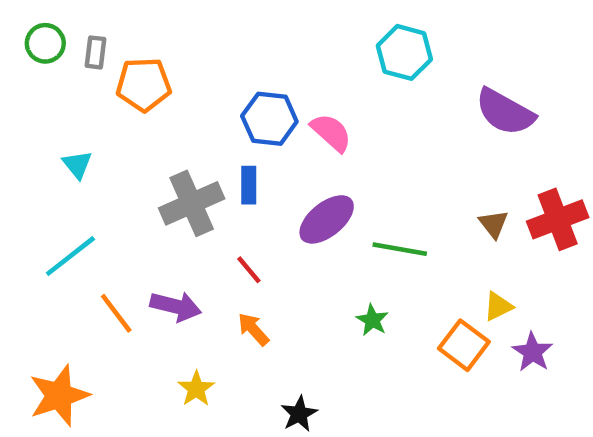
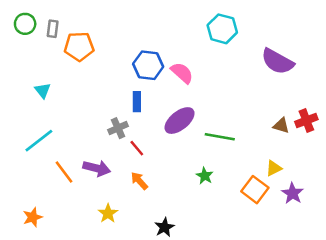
gray cross: (192, 203) -> (118, 128), moved, size x0.6
red cross: (558, 219) -> (306, 121), size x0.7
brown triangle: (494, 224) -> (281, 126), moved, turned -36
orange star: (59, 396) -> (33, 217), size x0.6

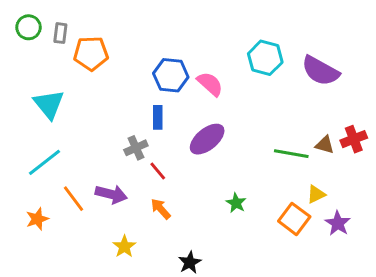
cyan hexagon: (222, 29) -> (265, 58), moved
cyan triangle: (43, 90) -> (49, 104), size x1.6
green line: (220, 137) -> (291, 154), moved
orange star: (33, 217) -> (37, 219), moved

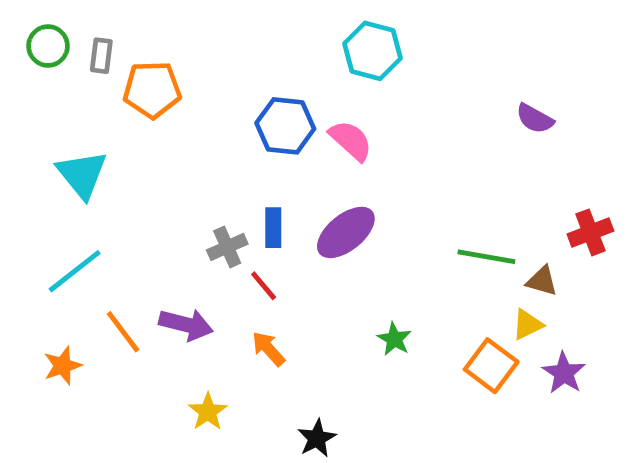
cyan hexagon: (265, 58) -> (373, 51), moved
purple semicircle: (320, 71) -> (535, 119), size x0.6
blue rectangle: (158, 117) -> (273, 228), moved
brown triangle: (325, 145) -> (542, 281), moved

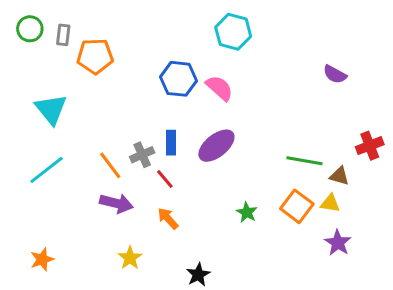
yellow triangle: (527, 324) -> (330, 203), turned 35
orange line: (123, 332) -> (110, 165), moved
orange star: (63, 366) -> (42, 259), moved
orange square: (491, 366) -> (297, 206), moved
purple star: (564, 373) -> (338, 243), moved

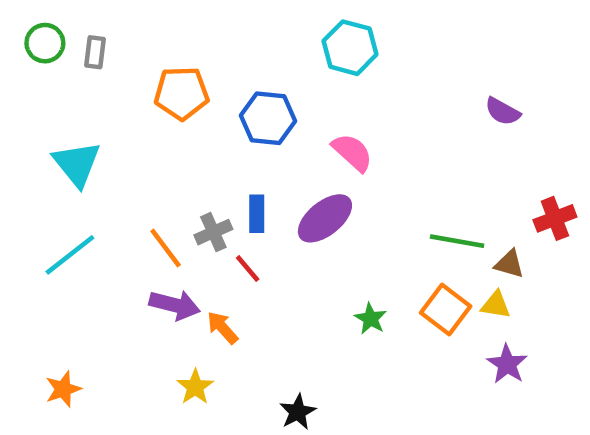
orange pentagon: (95, 56) -> (182, 93), moved
pink semicircle: (219, 88) -> (352, 152), moved
orange arrow: (168, 218) -> (223, 328), moved

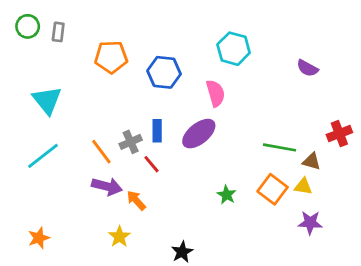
cyan hexagon: (350, 48) -> (234, 49), moved
pink semicircle: (352, 152) -> (216, 93), turned 32
purple star: (507, 364) -> (310, 223), turned -30

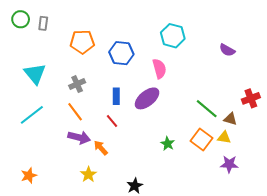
gray cross: (131, 142) -> (77, 84), moved
green line: (280, 147) -> (207, 109), turned 30

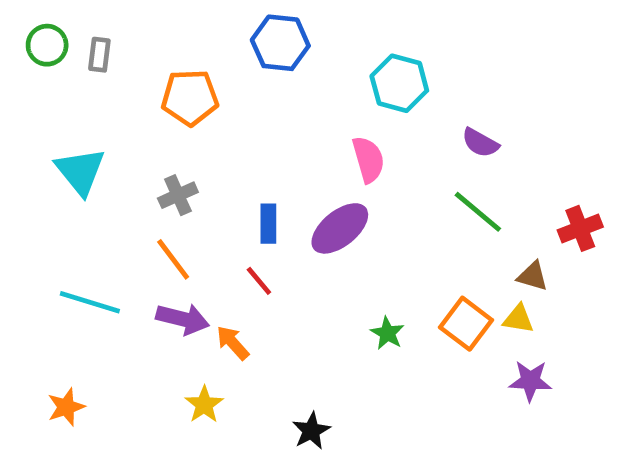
purple semicircle: (227, 50) -> (480, 143), moved
blue hexagon: (121, 53) -> (280, 43), moved
green line: (207, 109) -> (478, 212), moved
cyan line: (32, 115) -> (90, 302), moved, turned 55

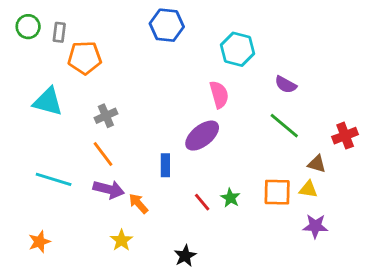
orange pentagon: (190, 98) -> (85, 58), moved
cyan triangle: (80, 171) -> (48, 102), turned -36
blue rectangle: (268, 224) -> (165, 165), moved
red line: (259, 281) -> (202, 202), moved
orange square: (466, 324) -> (277, 192), turned -36

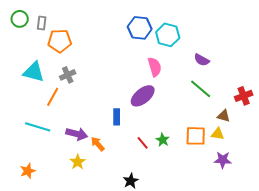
blue hexagon: (167, 25) -> (140, 28), moved
gray cross: (106, 116) -> (68, 75), moved
orange line: (103, 154) -> (53, 97), moved, turned 66
yellow star: (121, 240) -> (78, 162), moved

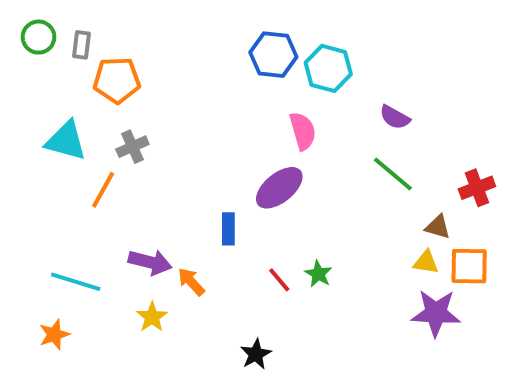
cyan line: (38, 127) -> (76, 282), moved
orange square: (196, 136) -> (469, 266), moved
purple star: (223, 160) -> (436, 313), size x1.4

